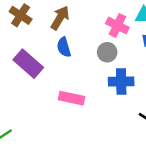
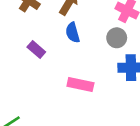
purple rectangle: (28, 64) -> (36, 49), size x0.6

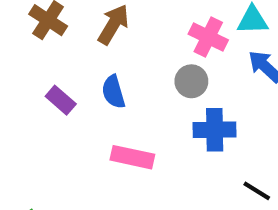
blue semicircle: (73, 33) -> (113, 92), moved

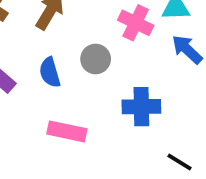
gray circle: (191, 81) -> (96, 59), moved

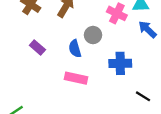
blue semicircle: (50, 72) -> (75, 49), moved

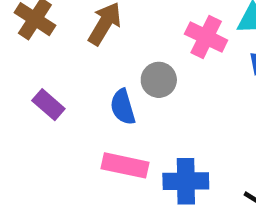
blue cross: (120, 63) -> (186, 181), moved

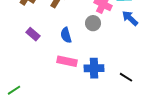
gray circle: (159, 80) -> (93, 23), moved

